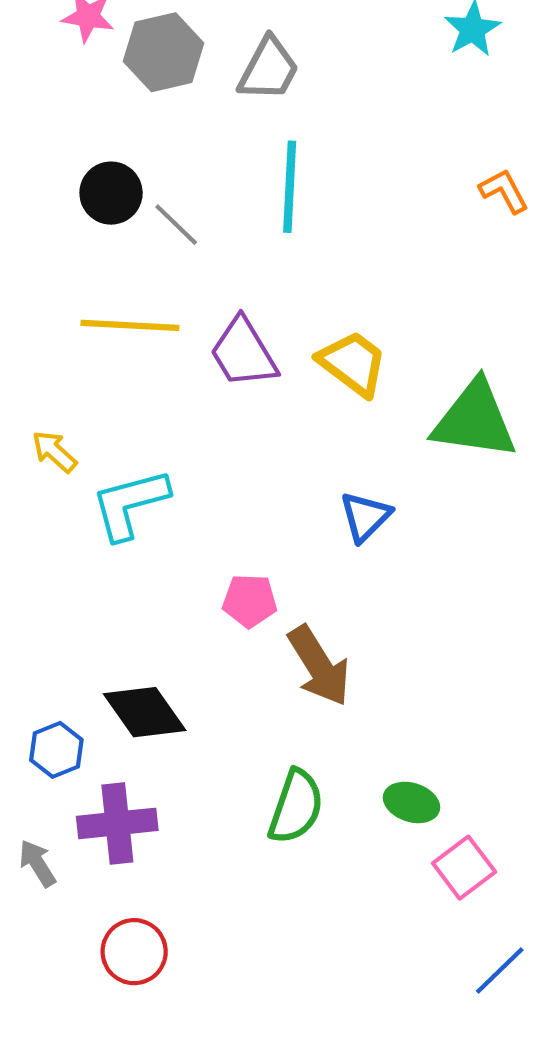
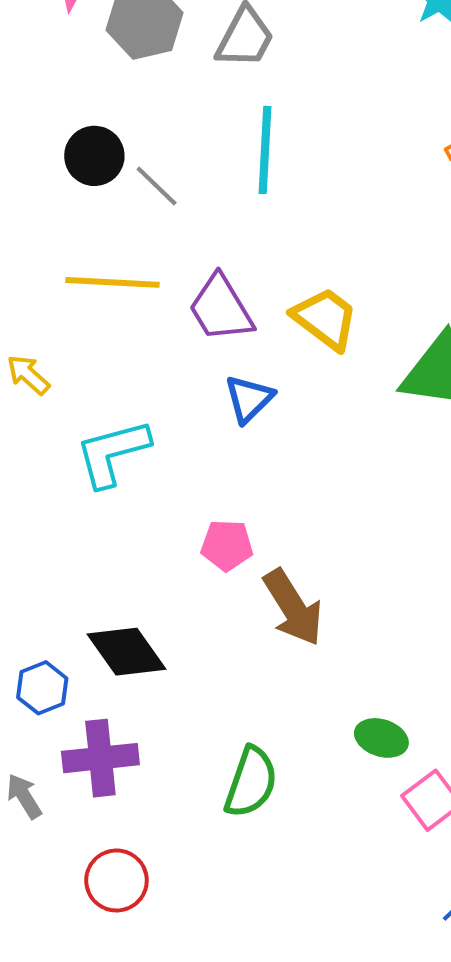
yellow arrow: (54, 452) -> (28, 375), moved
blue triangle: (365, 517) -> (249, 399), moved
green semicircle: (296, 807) -> (251, 782), moved

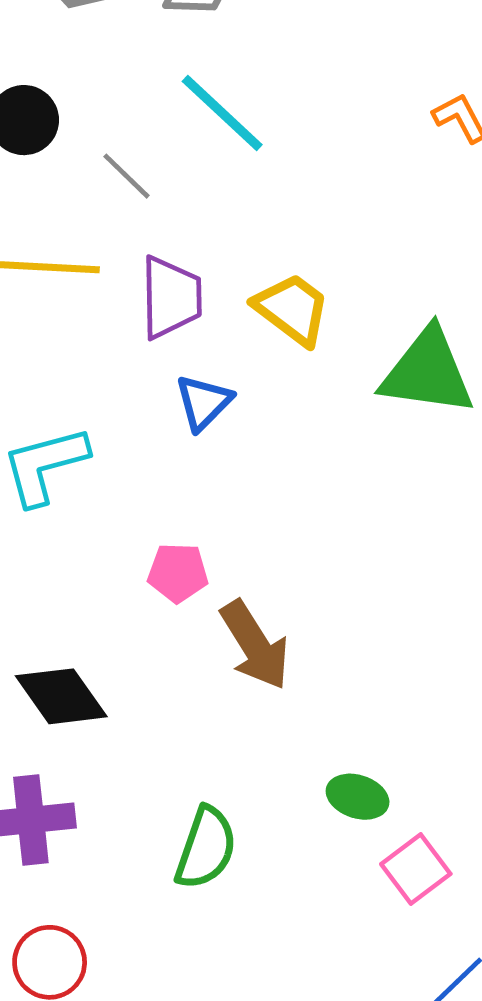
cyan line: (265, 150) -> (222, 113), turned -50
gray line: (157, 186) -> (127, 176), moved
purple trapezoid: (221, 308) -> (171, 297), turned -150

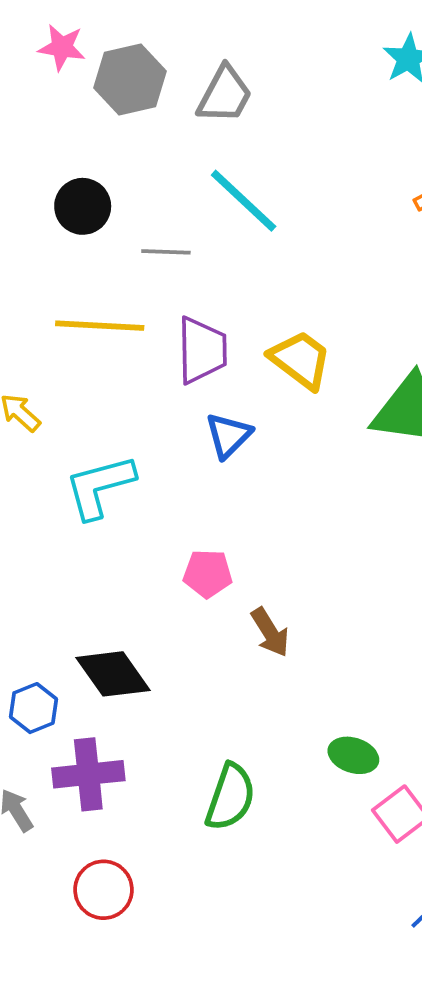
gray line: (127, 176) -> (166, 252), turned -42
brown arrow: (255, 645) -> (270, 632), size x0.7

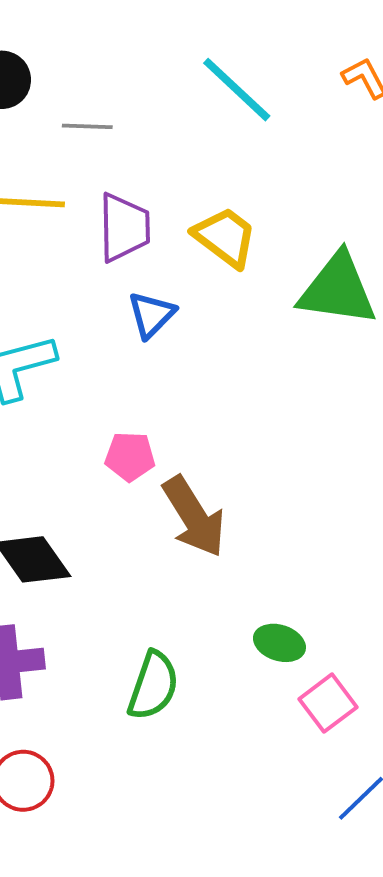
cyan line: (244, 201) -> (237, 90), moved
brown arrow: (270, 632) -> (194, 517), size x1.6

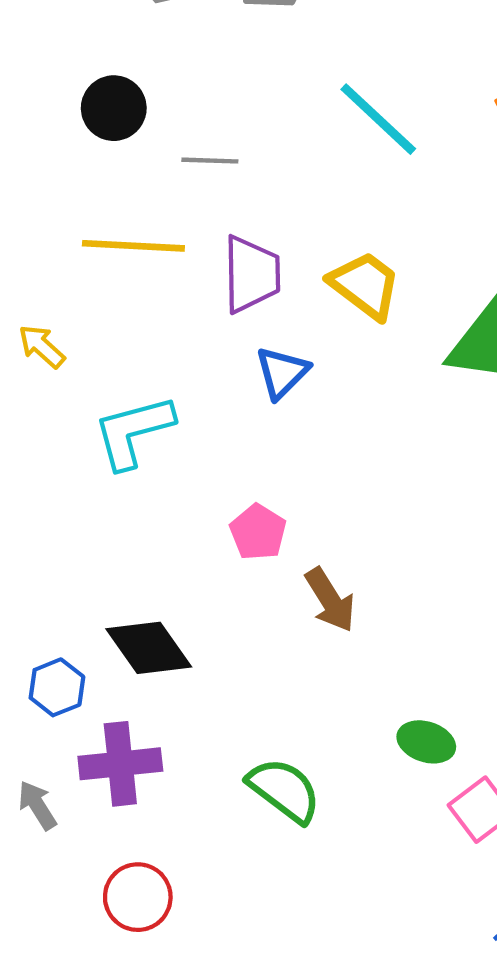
pink pentagon: (130, 456) -> (258, 532), turned 30
brown arrow: (194, 517) -> (330, 600), size x0.7
green semicircle: (153, 686) -> (284, 790), turned -72

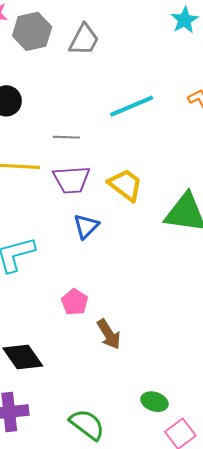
cyan line: (378, 119) -> (132, 106), turned -66
gray line: (210, 161) -> (66, 137), moved
purple trapezoid: (251, 274) -> (72, 180), turned 87

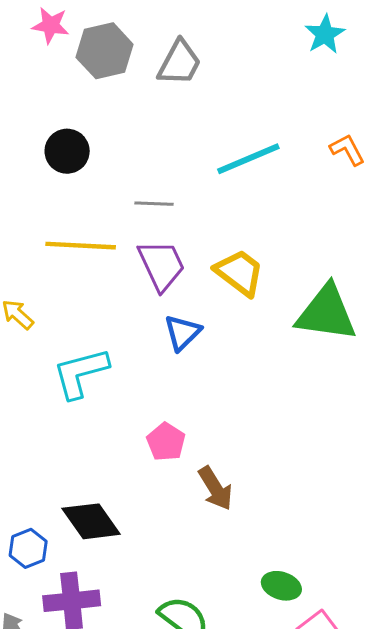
purple trapezoid: (72, 180) -> (161, 265), turned -111

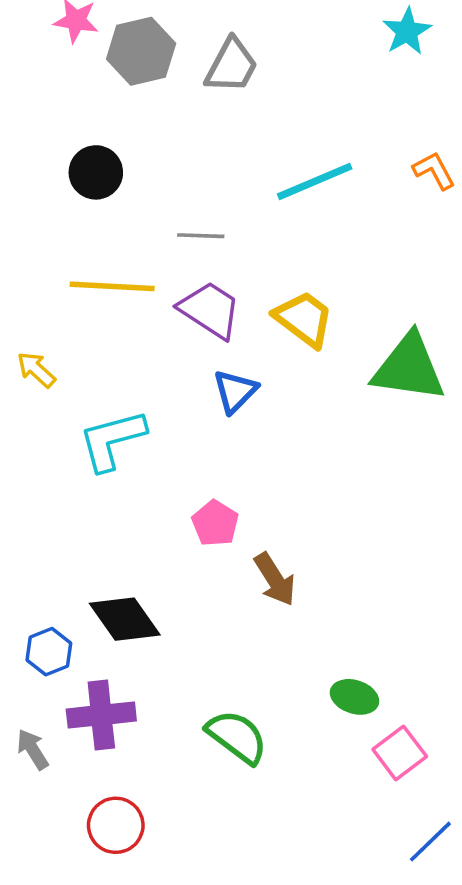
purple trapezoid: (161, 265) -> (210, 310), turned -32

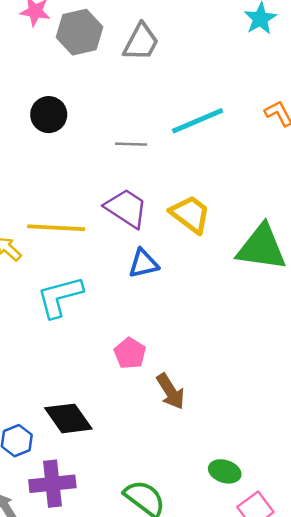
gray line: (201, 236) -> (131, 144), moved
yellow line: (112, 286) -> (56, 228), moved
blue triangle: (235, 391) -> (143, 263), turned 32

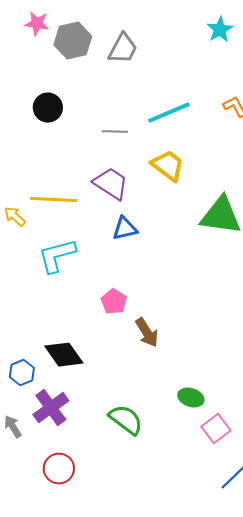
yellow trapezoid: (190, 214) -> (168, 166), moved
purple cross: (52, 484) -> (51, 408), turned -30

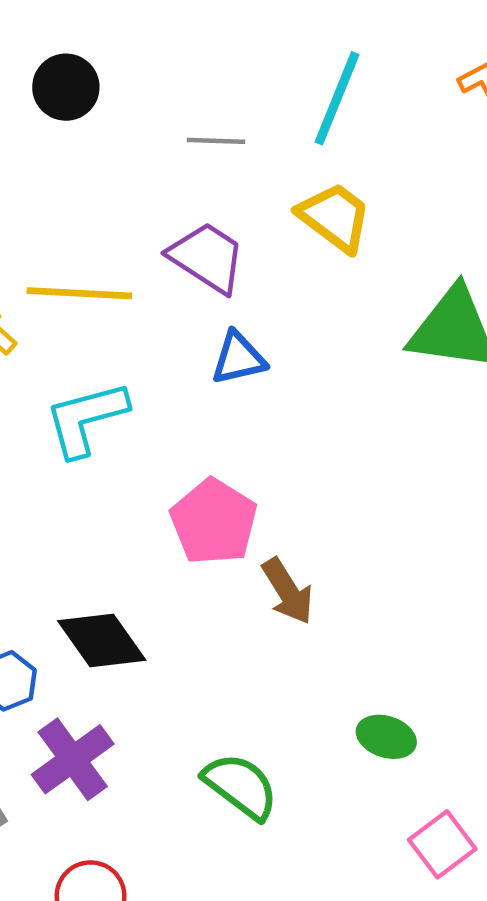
cyan line: (169, 113) -> (337, 98), turned -45
pink pentagon: (114, 302) -> (214, 522), size x1.5
pink square: (216, 429) -> (442, 844), moved

